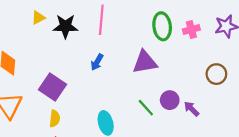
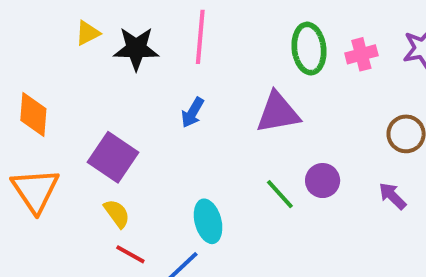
purple arrow: (191, 109) -> (392, 196), moved
yellow semicircle: (55, 119) -> (117, 214), turned -42

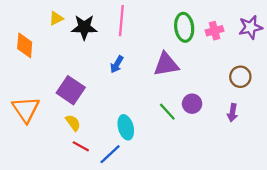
orange diamond: (33, 115) -> (25, 45), moved
purple arrow: (392, 196) -> (232, 113), turned -126

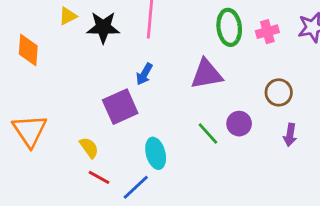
brown circle: (240, 77) -> (279, 92), moved
purple square: (71, 90) -> (120, 107), moved, turned 32

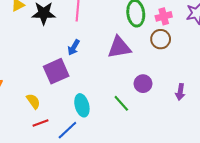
brown circle: (279, 92) -> (161, 39), moved
green line: (208, 133) -> (121, 103), moved
red line: (99, 177) -> (41, 123), turned -49

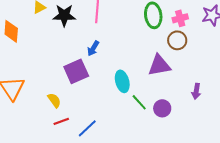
purple triangle: (119, 47) -> (159, 65), moved
purple circle: (143, 84) -> (162, 108), moved
cyan ellipse: (82, 105) -> (122, 81), moved

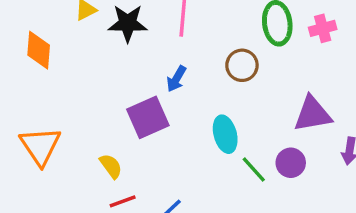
brown circle: (177, 40) -> (242, 65), moved
purple triangle: (159, 65) -> (313, 114), moved
purple circle: (162, 108) -> (291, 163), moved

